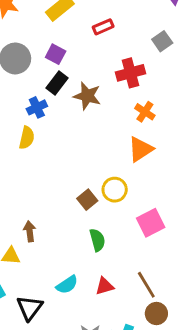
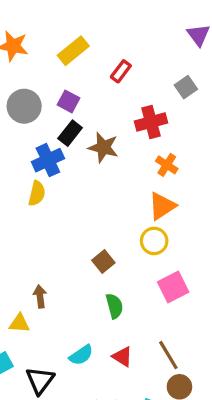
red rectangle: (103, 27) -> (121, 71), turned -30
blue cross: (37, 107) -> (48, 160), size x1.4
yellow circle: (115, 190) -> (154, 241), moved
red triangle: (105, 286) -> (122, 357), turned 48

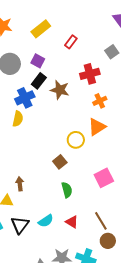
orange cross: (167, 165) -> (100, 101), turned 32
yellow circle: (154, 241) -> (76, 140), moved
black triangle: (40, 380) -> (20, 225), moved

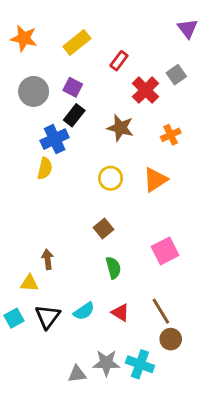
red cross: (90, 74) -> (146, 90), moved, turned -30
brown star: (60, 90) -> (120, 128), moved
orange cross: (100, 101) -> (171, 135), moved
yellow circle: (76, 140) -> (111, 178), moved

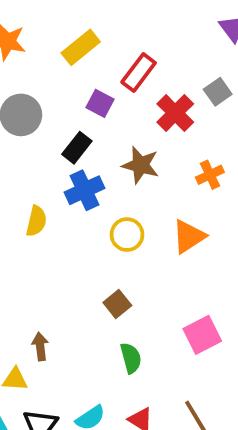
red rectangle: (119, 61) -> (139, 72), size x1.4
purple square: (73, 87) -> (100, 103), moved
blue cross: (55, 139) -> (85, 190), moved

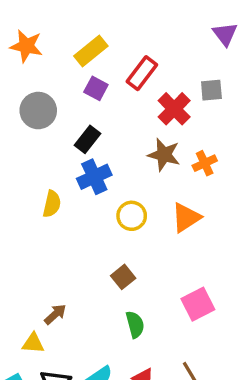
gray square: (218, 92) -> (211, 90), turned 30
purple square: (100, 103) -> (96, 88), moved
brown star: (141, 165) -> (164, 155), moved
brown arrow: (40, 346) -> (55, 314), turned 55

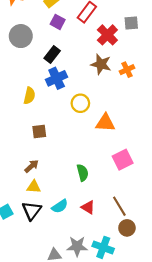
orange triangle: (186, 217) -> (105, 123), moved, turned 36
brown square: (123, 277) -> (39, 131), moved, turned 32
yellow triangle: (33, 343) -> (34, 187), moved

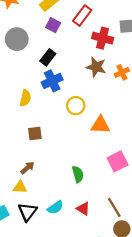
red cross: (107, 35) -> (103, 38), turned -30
yellow triangle: (34, 187) -> (20, 187), moved

